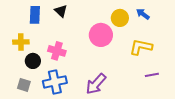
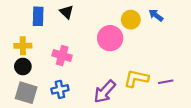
yellow L-shape: (141, 47) -> (136, 78), moved
black circle: (33, 61) -> (23, 66), moved
blue cross: (55, 82) -> (60, 89), size x0.7
gray square: (24, 85) -> (26, 93), size x1.5

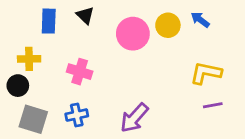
pink circle: (110, 38) -> (133, 34), moved
black circle: (23, 66) -> (18, 86), moved
yellow L-shape: (136, 78) -> (206, 73), moved

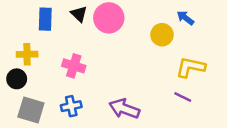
yellow circle: (168, 25) -> (162, 35), moved
pink circle: (133, 34) -> (109, 18), moved
purple line: (213, 105) -> (183, 97), moved, turned 36
purple arrow: (134, 118) -> (124, 109), turned 68

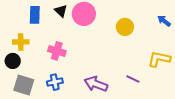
blue arrow: (185, 18) -> (164, 21), moved
yellow L-shape: (191, 67) -> (159, 59), moved
purple line: (183, 97) -> (133, 79), moved

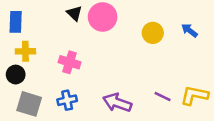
blue rectangle: (35, 15) -> (16, 22), moved
blue arrow: (164, 21) -> (189, 30), moved
yellow L-shape: (159, 59) -> (194, 95), moved

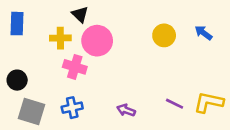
pink circle: (103, 17) -> (97, 41), moved
yellow cross: (25, 51) -> (60, 38), moved
purple arrow: (117, 103) -> (126, 110), size x0.6

